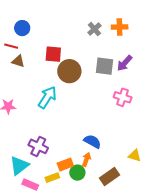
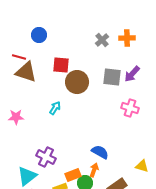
blue circle: (22, 28) -> (39, 35), moved
brown triangle: (18, 61) -> (26, 72), size x1.6
cyan arrow: (47, 97) -> (55, 108), size x0.6

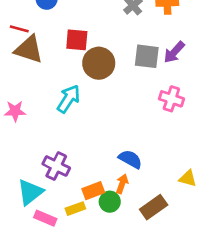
cyan arrow: (55, 108) -> (69, 99), size x1.5

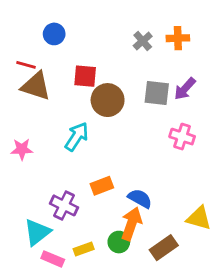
yellow triangle: (188, 178) -> (199, 218), size x1.4
orange arrow: (122, 184) -> (131, 224), size x1.6
orange rectangle: (93, 191) -> (102, 186), moved

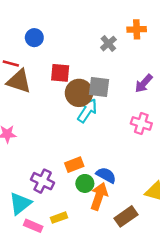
orange cross: (178, 38) -> (137, 29), moved
gray square: (157, 93) -> (99, 87), moved
cyan arrow: (77, 137) -> (87, 111), moved
green circle: (119, 242) -> (85, 183), moved

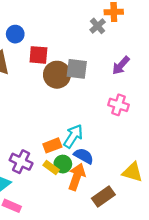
blue circle: (34, 38) -> (15, 34), moved
gray cross: (108, 44) -> (98, 26), moved
cyan arrow: (87, 111) -> (73, 136), moved
yellow rectangle: (59, 218) -> (51, 168), moved, turned 56

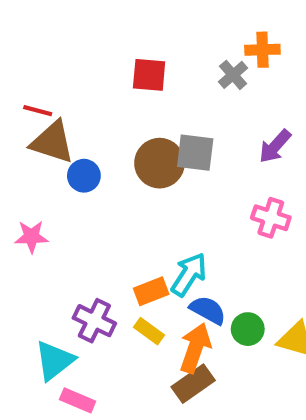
blue circle: (15, 34) -> (84, 176), moved
red square: (38, 55) -> (149, 75), moved
green circle: (63, 164) -> (248, 329), moved
brown rectangle: (103, 197) -> (193, 384), moved

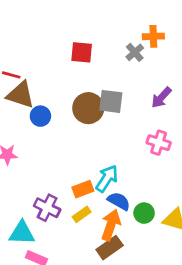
yellow rectangle: (149, 331) -> (82, 214), turned -72
cyan triangle: (54, 361) -> (22, 233), turned 40

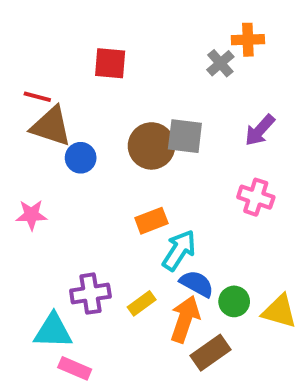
red square: (82, 52) -> (110, 63), moved
orange rectangle: (83, 189) -> (151, 221), moved
purple cross: (47, 208) -> (90, 294), turned -35
brown rectangle: (110, 248) -> (211, 353), moved

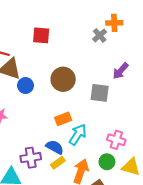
gray square: (185, 136) -> (100, 93), moved
pink cross: (256, 197) -> (116, 140), moved
blue semicircle: (197, 284) -> (55, 147), moved

